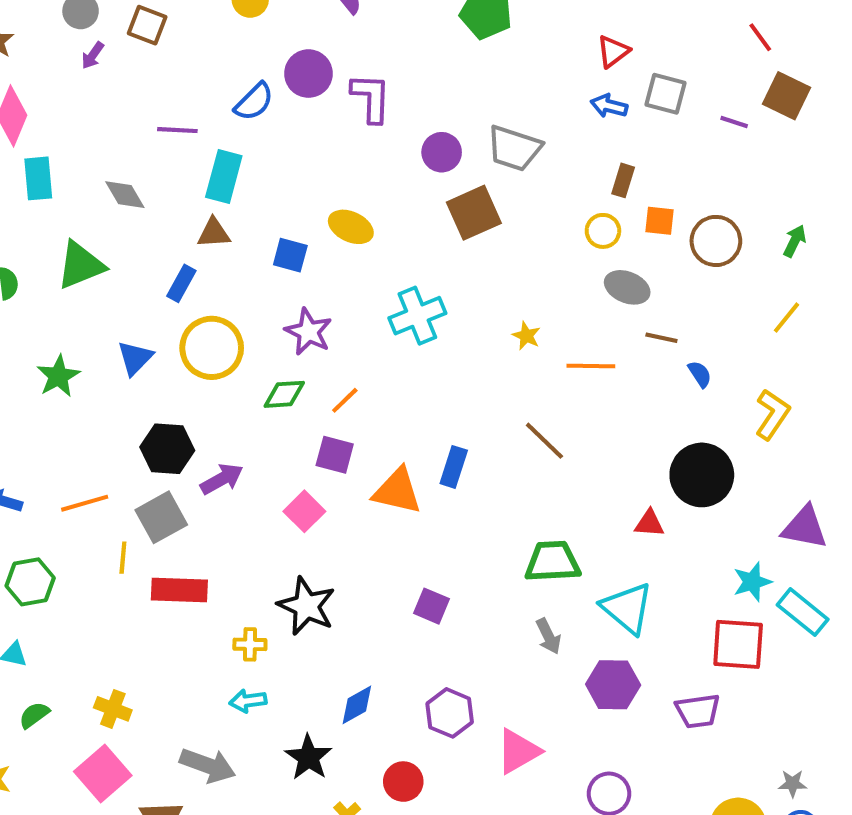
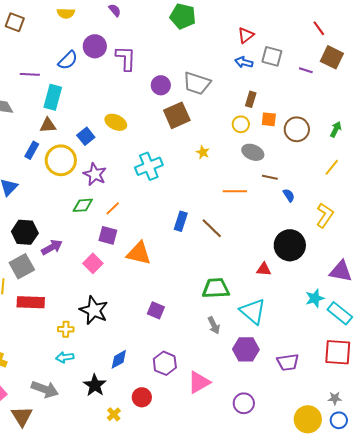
blue square: (290, 255) -> (86, 136), turned 36
yellow star: (526, 336) -> (203, 152), moved
yellow circle: (212, 348) -> (61, 160), moved
blue rectangle: (454, 467) -> (181, 221), moved
red square: (738, 644) -> (338, 352), moved

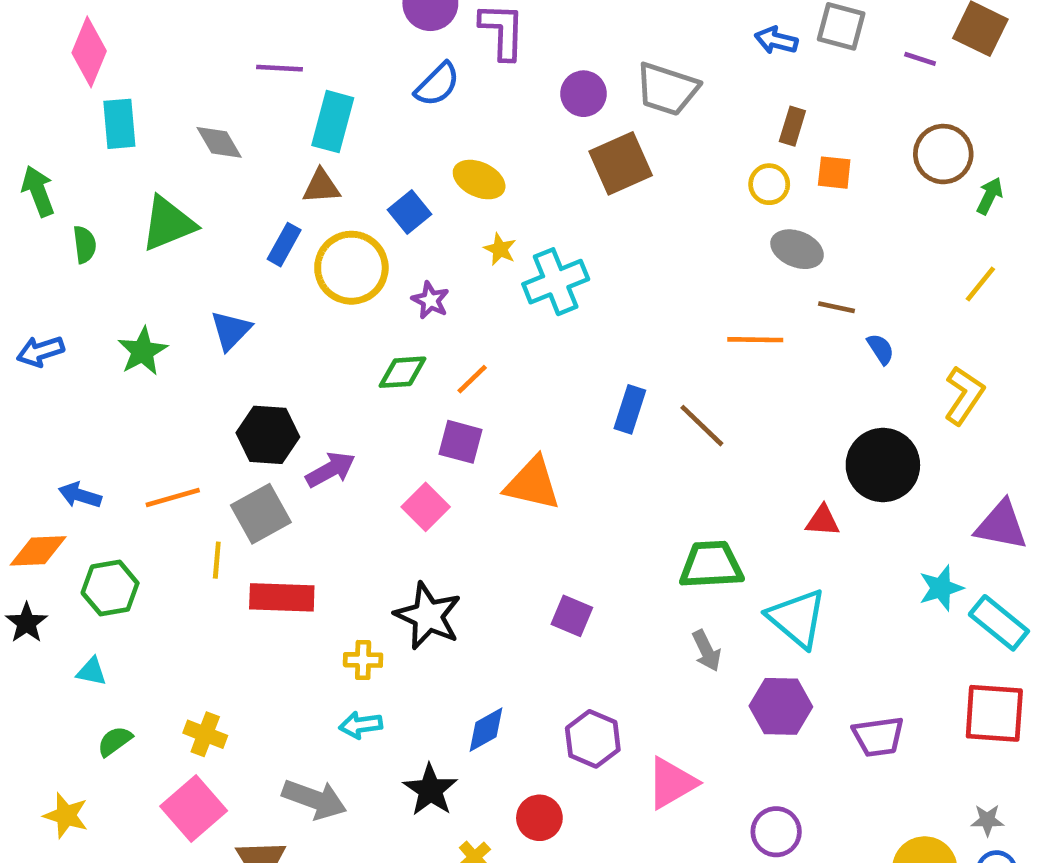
blue semicircle: (68, 60) -> (437, 84), moved
brown circle: (297, 129) -> (943, 154), moved
yellow star: (203, 152) -> (500, 249), moved
purple star: (95, 174) -> (430, 300), size x0.7

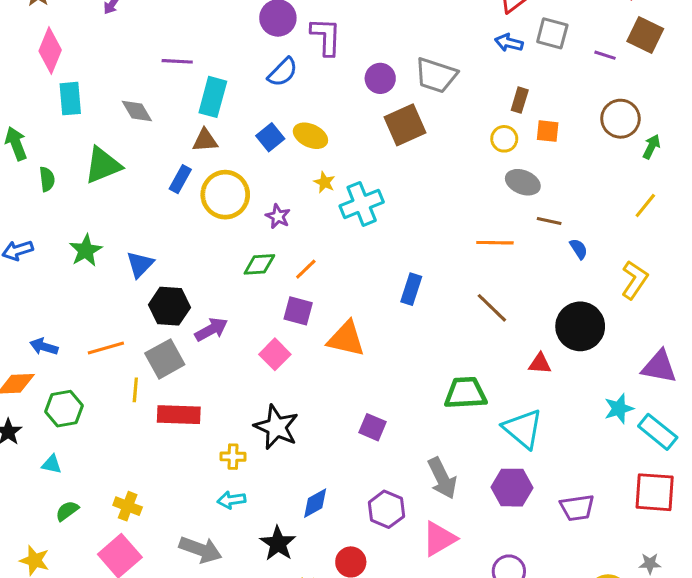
blue square: (409, 212) -> (270, 137), moved
blue triangle: (231, 330) -> (140, 264), moved
brown line: (702, 426) -> (492, 308), moved
gray arrow: (707, 651) -> (442, 478), moved, size x1.5

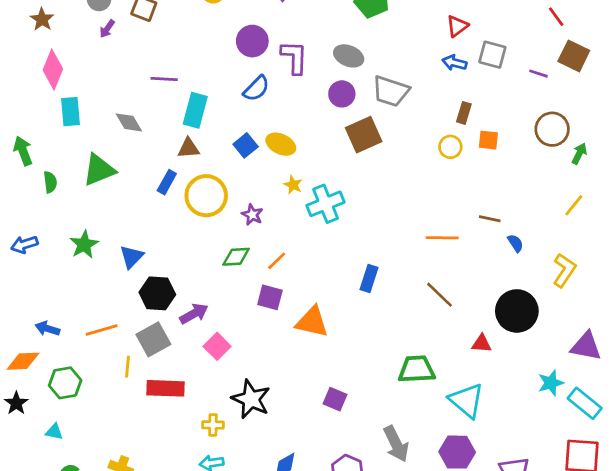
gray ellipse: (523, 182) -> (349, 56), moved
pink square: (275, 354) -> (217, 346), moved

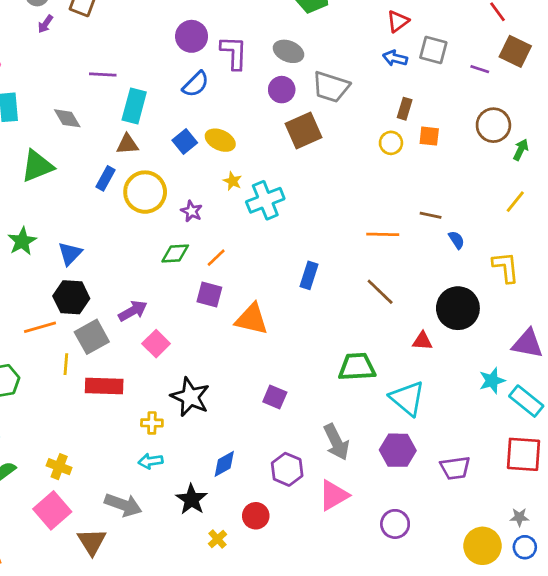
yellow L-shape: (564, 270) -> (506, 267), turned -40
black hexagon: (157, 293) -> (71, 297), moved

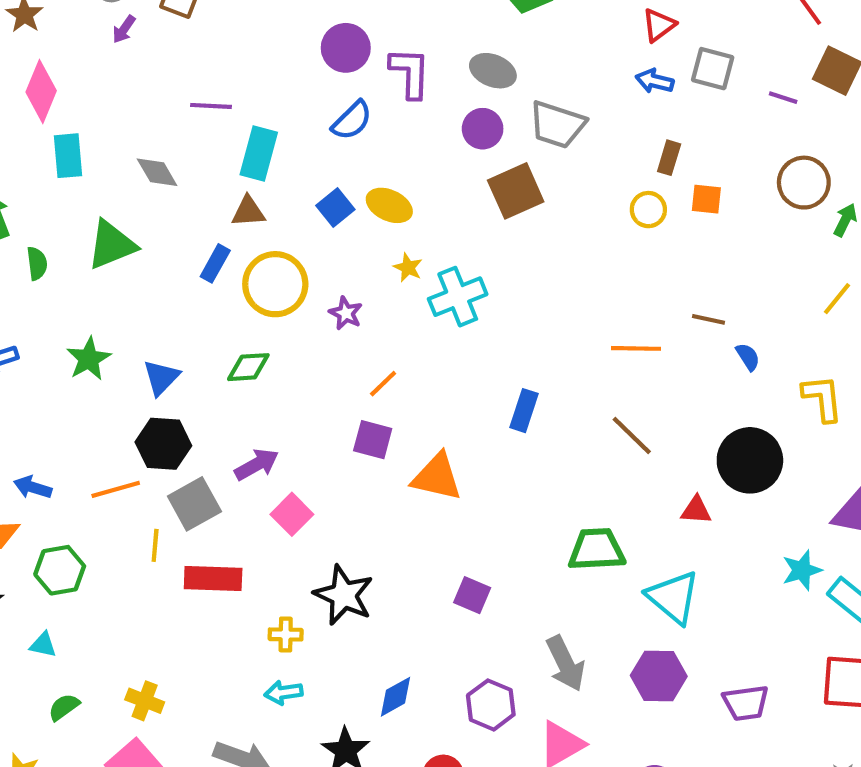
green diamond: (175, 254) -> (248, 367), moved

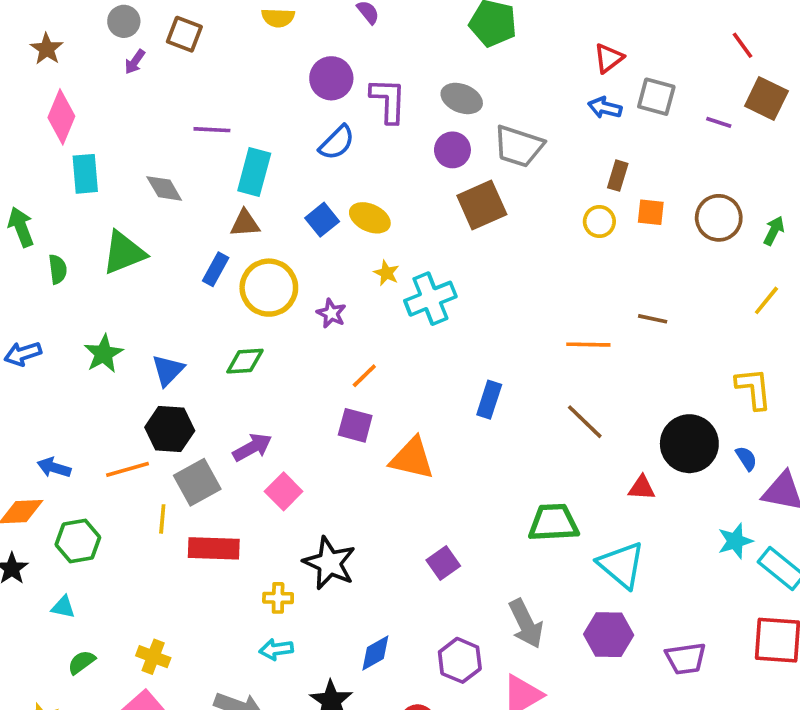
brown circle: (804, 183) -> (719, 218), moved
blue semicircle: (748, 357) -> (746, 458), moved
purple square: (472, 595) -> (443, 563), turned 32

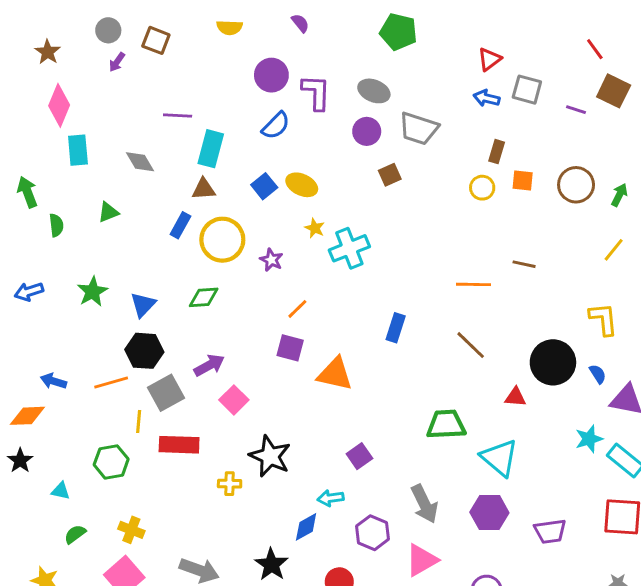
brown square: (482, 205) -> (390, 175), size x0.6
green triangle: (124, 253) -> (108, 212), size x0.6
green hexagon: (78, 541) -> (111, 462), moved
cyan arrow: (276, 649) -> (331, 498), moved

